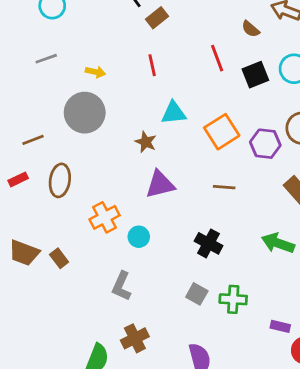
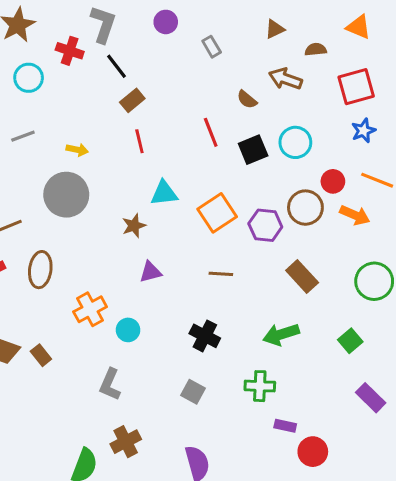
brown rectangle: (157, 18) -> (132, 100), moved
brown star: (146, 142) -> (134, 226), turned 30
purple triangle: (160, 184) -> (150, 272), size x0.7
green arrow: (278, 243) -> (281, 334), turned -36
green cross: (233, 299) -> (260, 386), moved

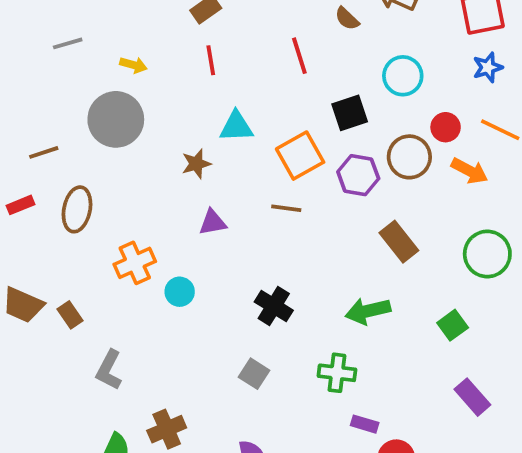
black square: (253, 150) -> (350, 113), moved
brown line: (221, 274) -> (286, 208), moved
gray L-shape: (110, 385) -> (109, 370), moved

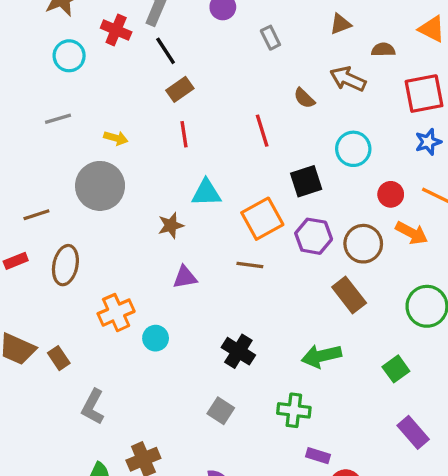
brown circle: (409, 157) -> (363, 244), moved

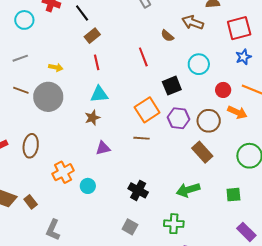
cyan triangle: (206, 193) -> (99, 94), moved
brown line: (36, 215) -> (21, 90), moved, turned 42
green square: (396, 369) -> (233, 195), turned 35

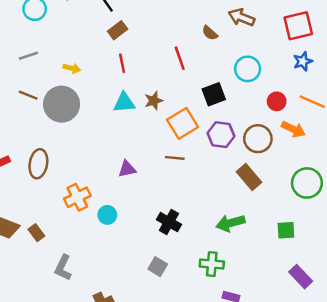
brown star: (92, 118) -> (154, 101), moved

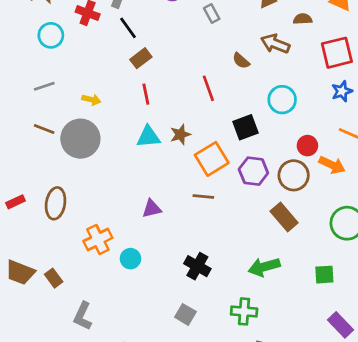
red circle: (277, 101) -> (307, 146), moved

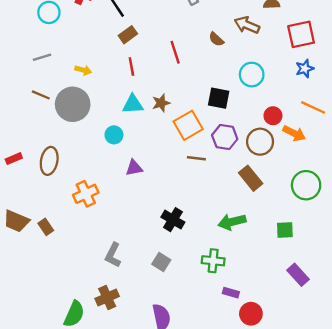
red line: (208, 88) -> (175, 52), moved
black square: (246, 127) -> (219, 98), turned 30
brown line: (203, 197) -> (196, 158), moved
cyan circle: (130, 259) -> (114, 135), moved
gray L-shape: (83, 316) -> (113, 255), moved

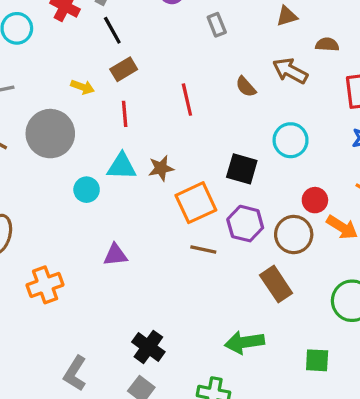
yellow arrow: (83, 70) -> (82, 87), moved
gray circle: (73, 104) -> (50, 134), moved
cyan circle: (114, 135) -> (87, 190), moved
black cross: (173, 220) -> (148, 347), moved

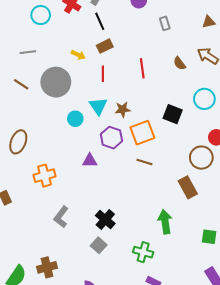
cyan triangle: (122, 166) -> (98, 106), turned 48
purple hexagon: (245, 224) -> (111, 138), moved
green arrow: (244, 342) -> (165, 222), turned 85
gray L-shape: (75, 373) -> (61, 217), moved

